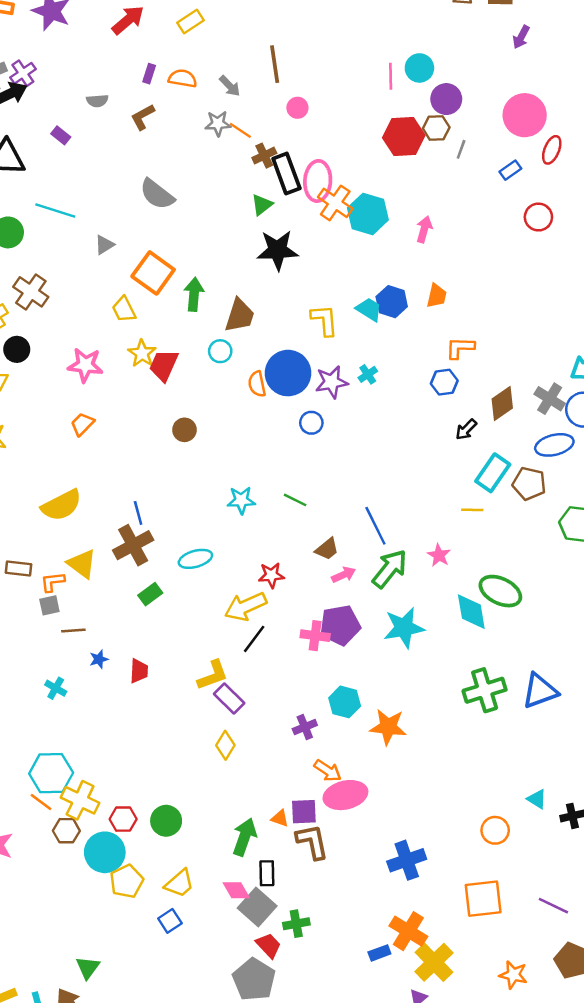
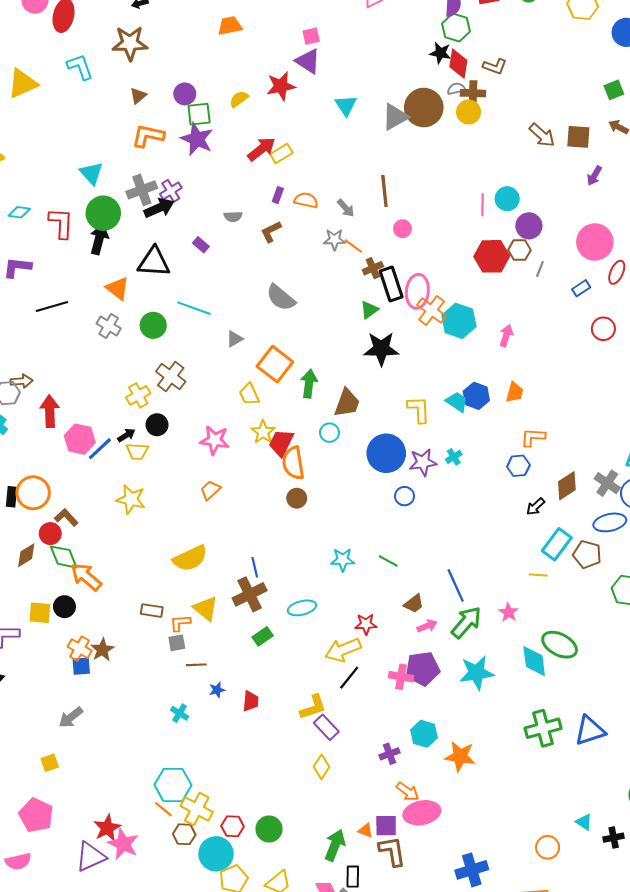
yellow rectangle: (191, 21) -> (281, 153), moved
orange semicircle: (257, 384) -> (293, 463), moved, size x1.5

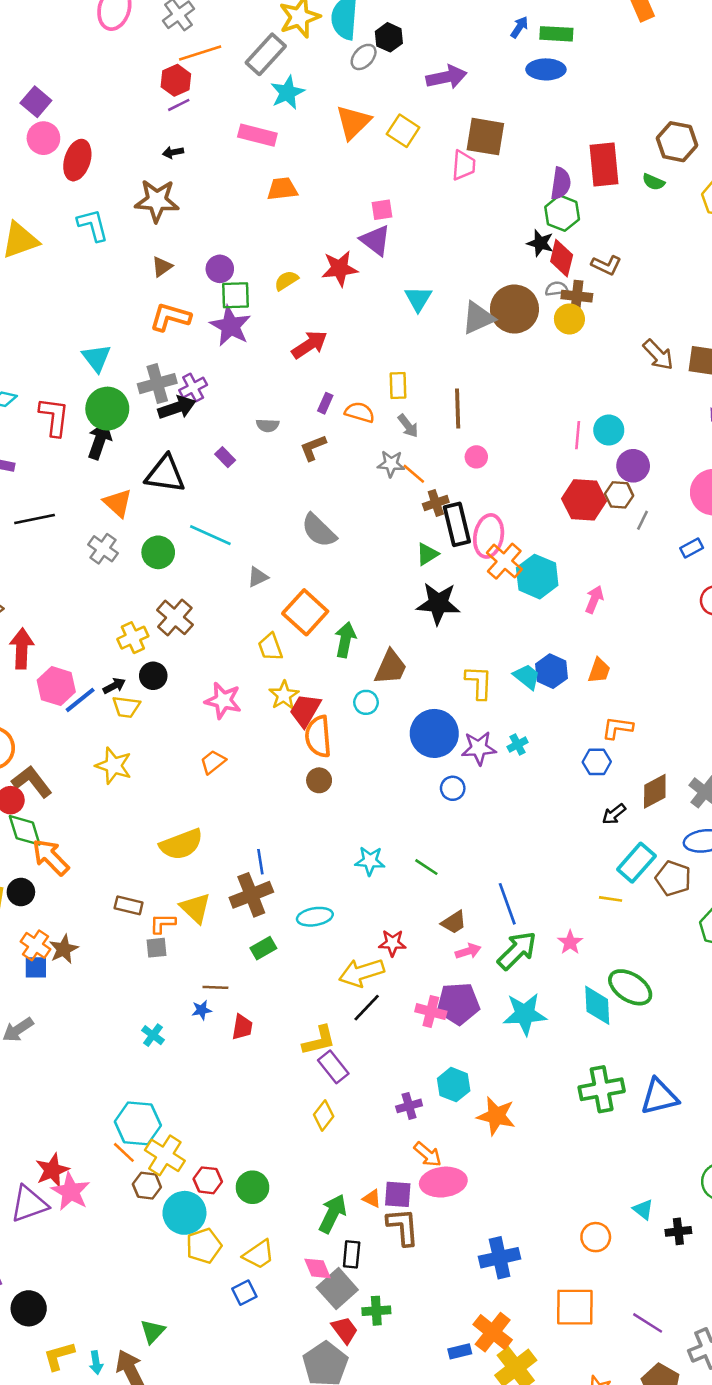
yellow rectangle: (281, 153) -> (398, 385), moved, turned -65
brown L-shape: (66, 517) -> (32, 782), size x1.4
brown line: (196, 665) -> (215, 987), moved

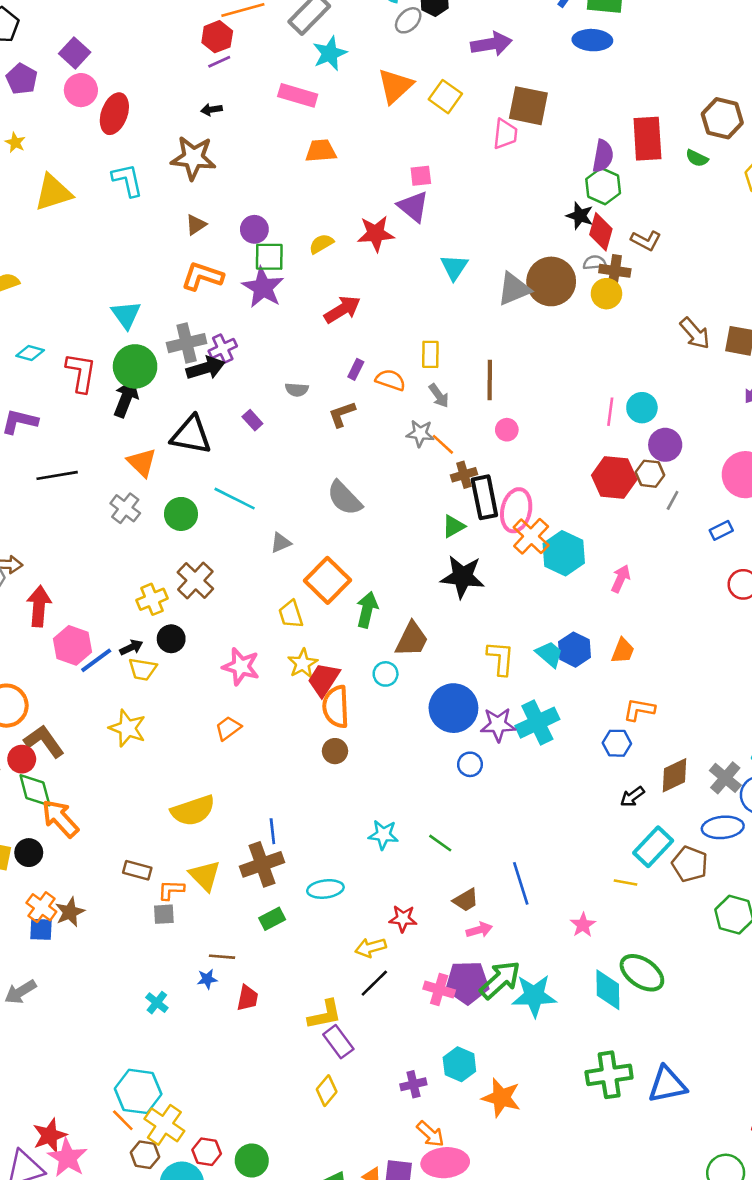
cyan cross: (518, 745) -> (537, 723), size x2.0
green arrow: (517, 951) -> (500, 980), moved
yellow arrow: (362, 973) -> (371, 947), size x0.7

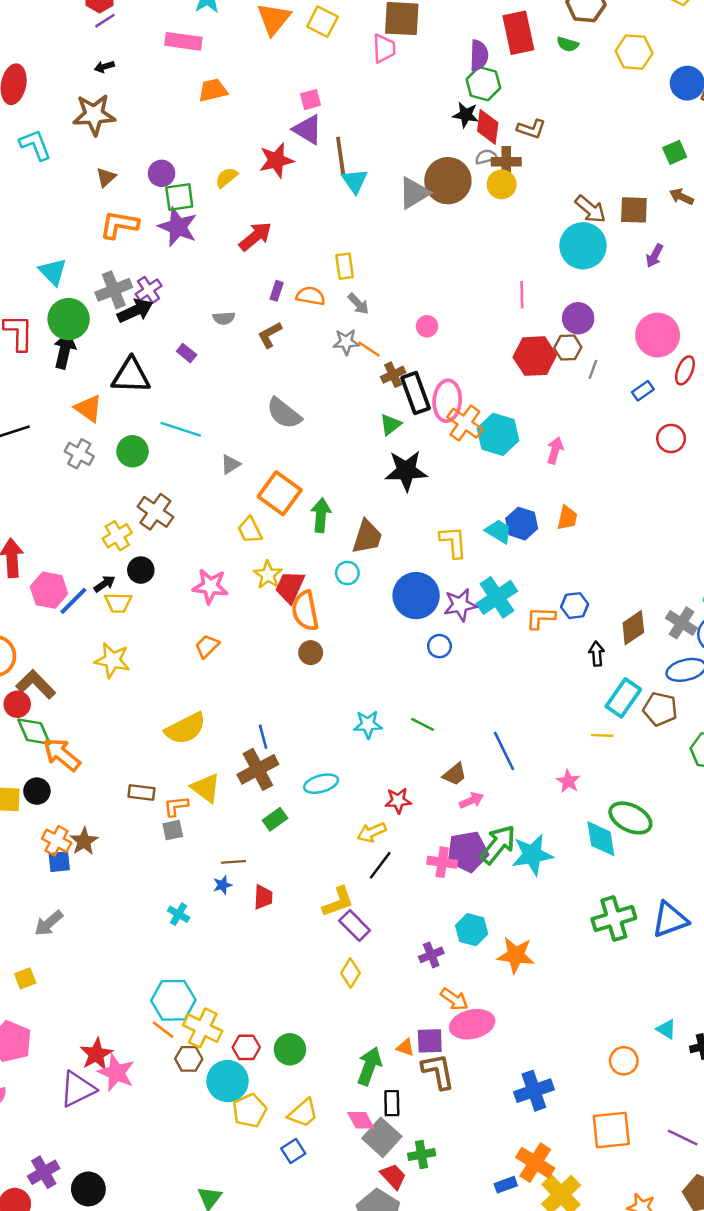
brown line: (490, 380) -> (341, 156), moved
cyan circle: (642, 408) -> (583, 246), moved, size x1.6
orange L-shape: (639, 710) -> (541, 618), moved
black arrow: (632, 797) -> (597, 654), turned 130

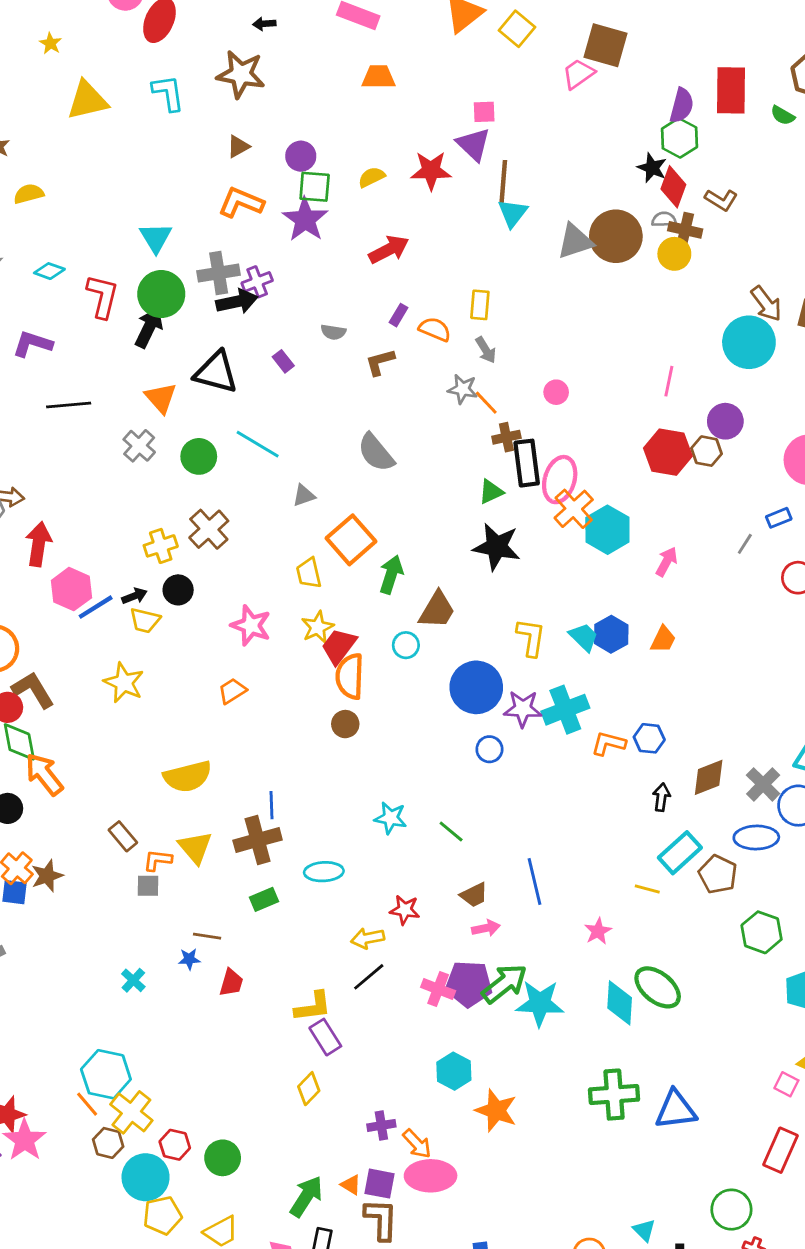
pink trapezoid: (384, 48) -> (578, 74), turned -136
gray line: (593, 369) -> (745, 544), moved
brown rectangle: (141, 792) -> (123, 836), turned 30
purple cross: (431, 955) -> (381, 1125), moved

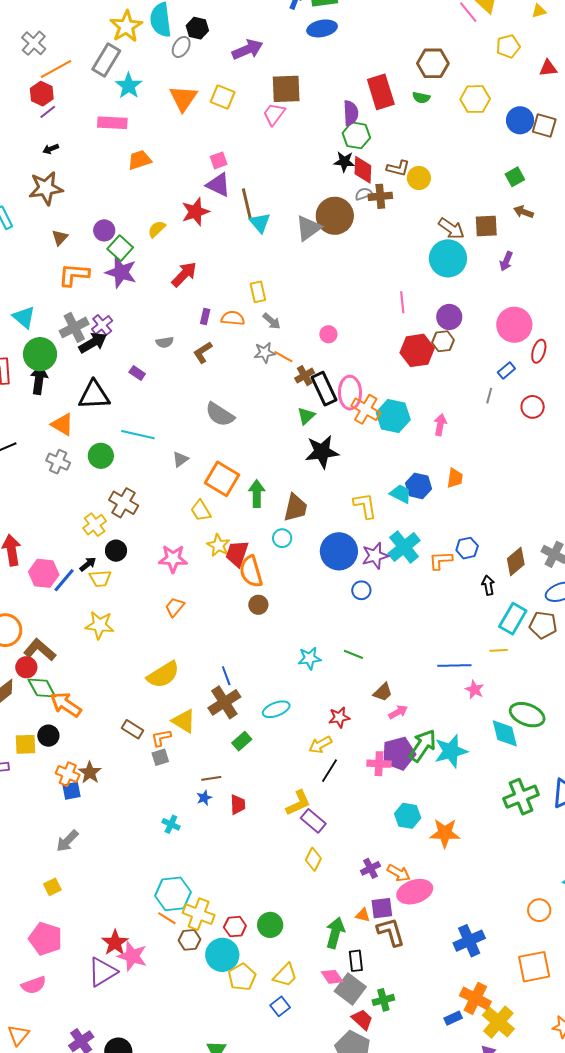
green square: (315, 187) -> (120, 248), turned -35
yellow circle: (674, 254) -> (419, 178), moved
blue line: (534, 881) -> (454, 666), moved, turned -60

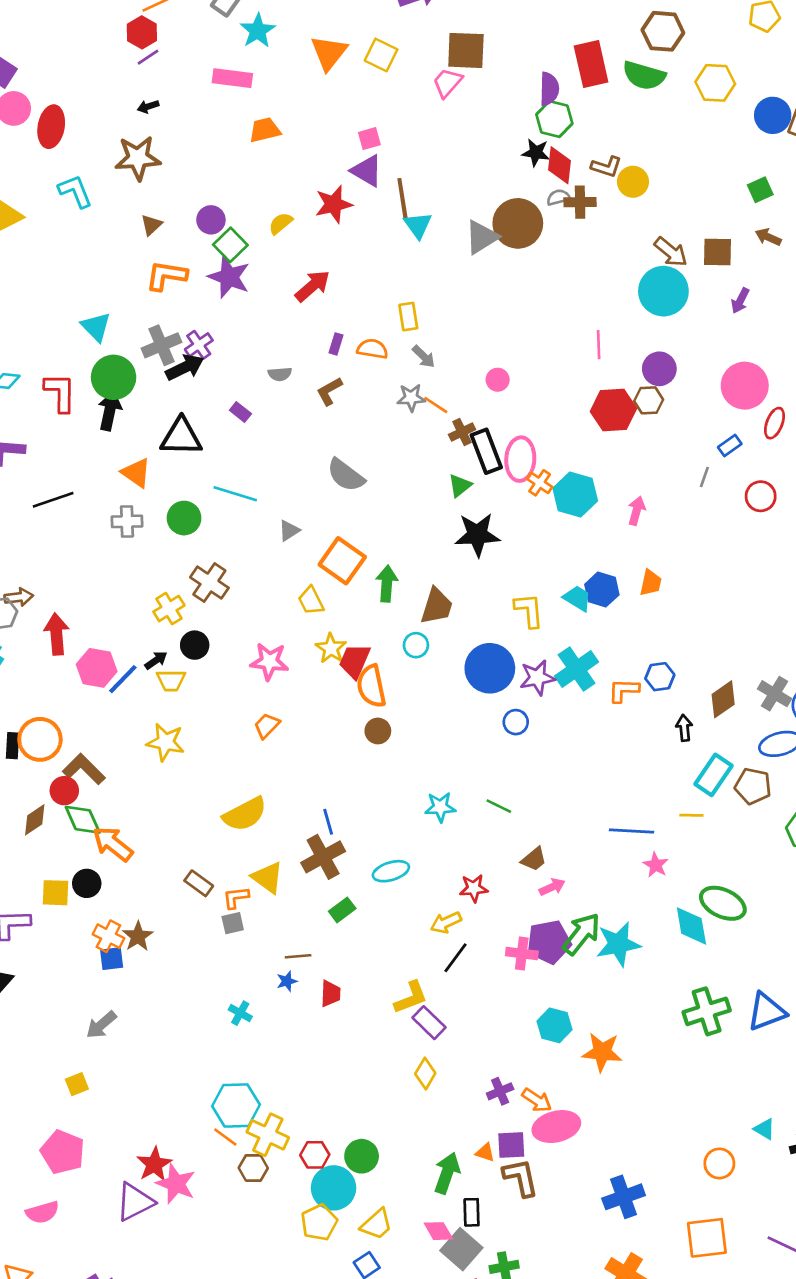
green semicircle: (421, 98) -> (644, 76), size x1.8
orange cross: (366, 409) -> (540, 483), size x0.7
gray cross: (58, 462) -> (127, 521), turned -30
cyan circle: (222, 955) -> (334, 1188), moved

